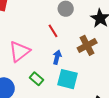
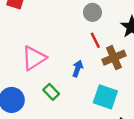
red line: (53, 31) -> (95, 40), moved
cyan square: (68, 79) -> (105, 97), moved

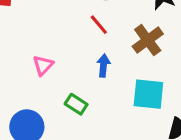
red line: (95, 40) -> (99, 25), moved
pink triangle: (34, 58) -> (43, 65), size x0.6

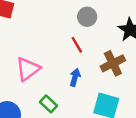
pink triangle: (43, 65) -> (28, 69), size x1.5

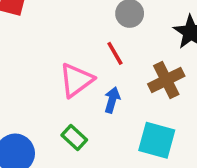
pink triangle: (28, 69) -> (76, 80), moved

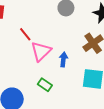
red line: (115, 53) -> (25, 34), moved

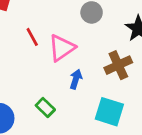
pink triangle: (41, 51) -> (62, 48), moved

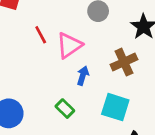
green rectangle: (45, 107) -> (65, 109), moved

